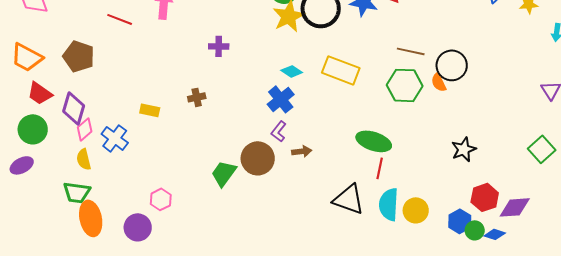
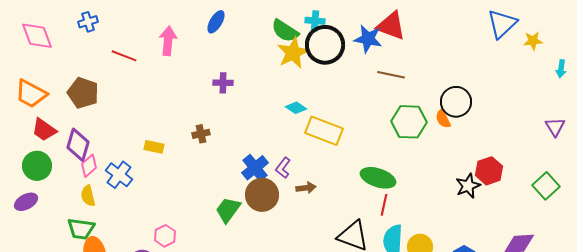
brown line: (411, 51) -> (391, 75), moved
yellow rectangle: (341, 70) -> (324, 131), moved
blue cross: (281, 99) -> (255, 168), moved
red hexagon: (485, 197) -> (489, 171), moved

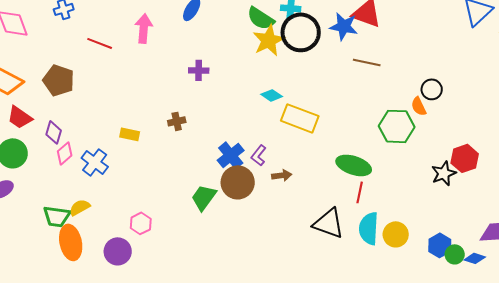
black circle: (456, 102) -> (432, 89), size x0.7
green hexagon: (409, 122) -> (397, 126), moved
purple diamond: (78, 145) -> (54, 132), size x0.7
yellow semicircle: (88, 196) -> (80, 207), moved, turned 75

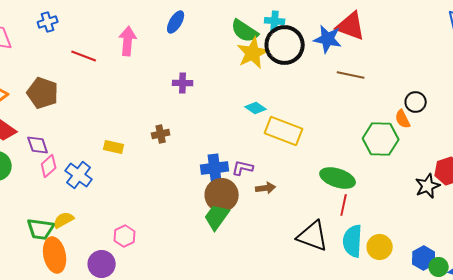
purple diamond: (54, 132) -> (38, 145), turned -35
blue cross: (231, 155) -> (215, 168), turned 32
purple L-shape: (259, 155) -> (243, 168), turned 65
green trapezoid: (204, 197) -> (217, 217), moved

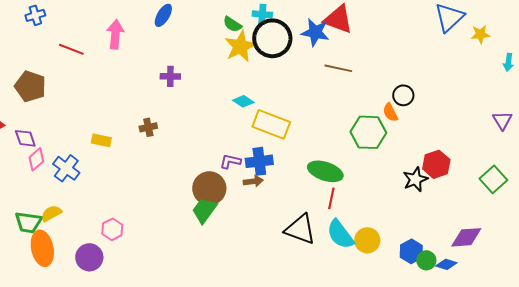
green semicircle: (245, 31) -> (232, 24), size x0.7
blue cross: (215, 168) -> (259, 161), moved
cyan semicircle: (353, 241) -> (340, 234), turned -40

